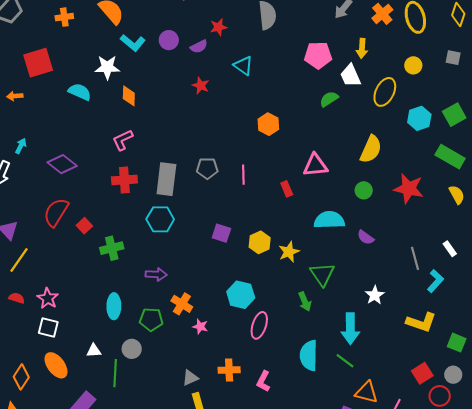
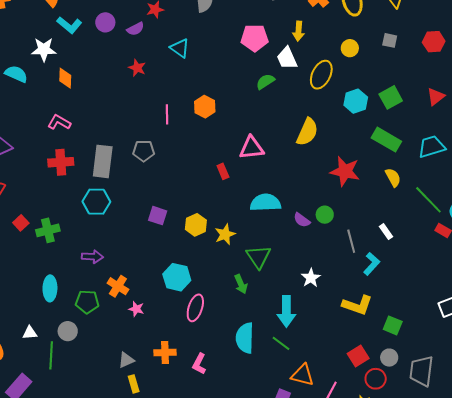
pink L-shape: (123, 140) -> (59, 122), turned 55
pink line: (243, 175) -> (167, 114), moved
green circle: (364, 190) -> (325, 215), moved
red square: (84, 226) -> (21, 223), moved

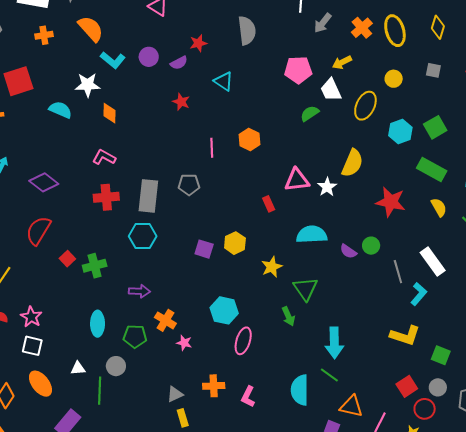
yellow arrow: (298, 31) -> (342, 62), turned 60
yellow hexagon: (196, 225) -> (235, 243), moved
white rectangle: (386, 232) -> (433, 262), size x1.8
white star: (311, 278) -> (327, 187), moved
cyan semicircle: (245, 338) -> (300, 390), moved

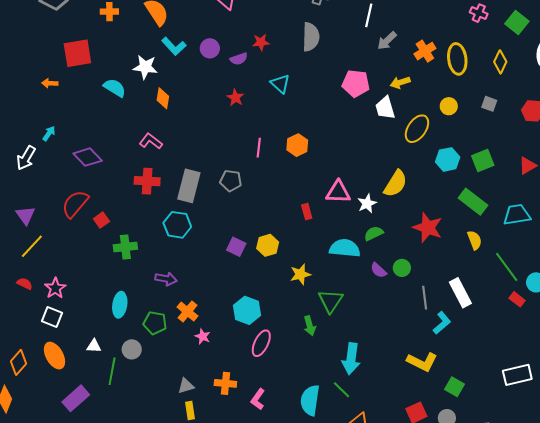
green semicircle: (310, 114) -> (374, 233), moved
red square: (67, 259) -> (101, 220), moved

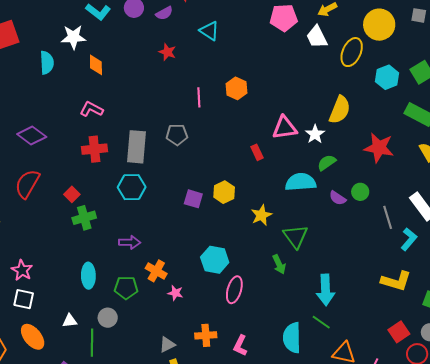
cyan semicircle: (115, 88) -> (47, 63), turned 65
yellow circle: (449, 106) -> (379, 25), size x1.8
red square: (101, 220) -> (72, 194), moved

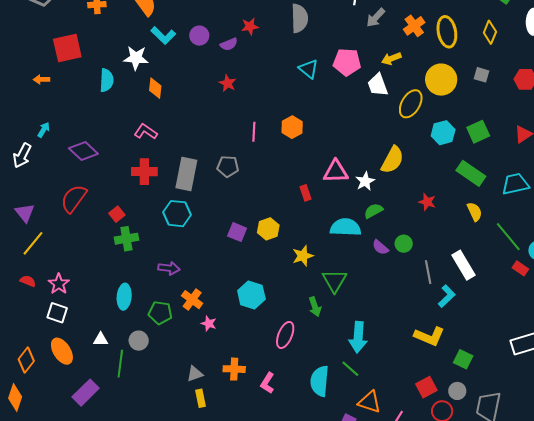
cyan triangle: (209, 31) -> (309, 69), moved
red star: (379, 148) -> (427, 202), size x0.6
pink ellipse: (234, 290) -> (285, 335), moved

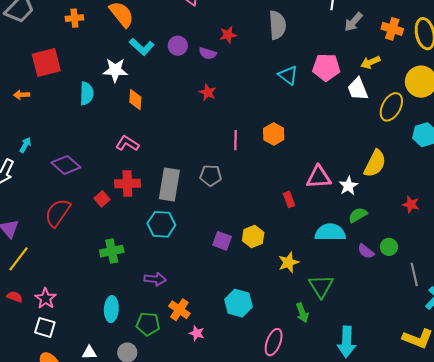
orange cross: (414, 26) -> (392, 29), turned -35
purple semicircle: (229, 44) -> (208, 53), turned 42
red square: (117, 214) -> (102, 199), moved

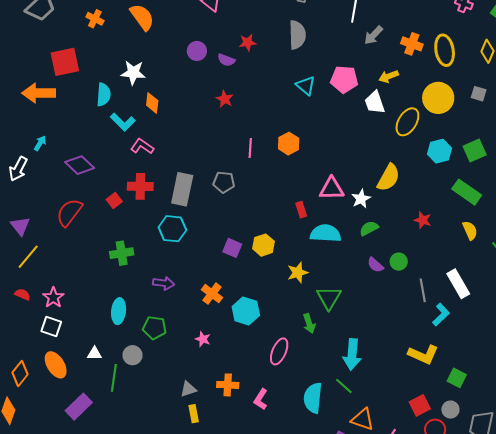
orange cross: (74, 18) -> (95, 19), turned 30
cyan L-shape: (142, 47) -> (123, 122), moved
orange arrow: (22, 95) -> (39, 93), size x2.0
cyan semicircle: (330, 232) -> (325, 233), moved
orange cross: (179, 310) -> (212, 294), moved

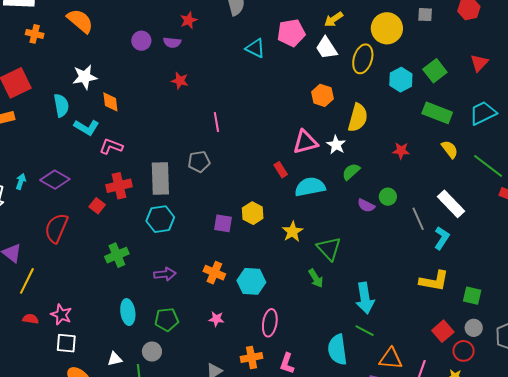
cyan arrow: (40, 143) -> (21, 182), moved
orange hexagon: (289, 144) -> (322, 95), moved
pink ellipse: (279, 351) -> (270, 323), moved

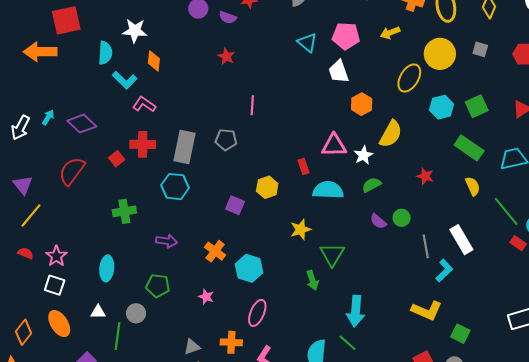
white trapezoid: (326, 48) -> (339, 72), moved
yellow hexagon: (253, 213) -> (267, 187), moved
cyan ellipse: (128, 312) -> (107, 268), moved

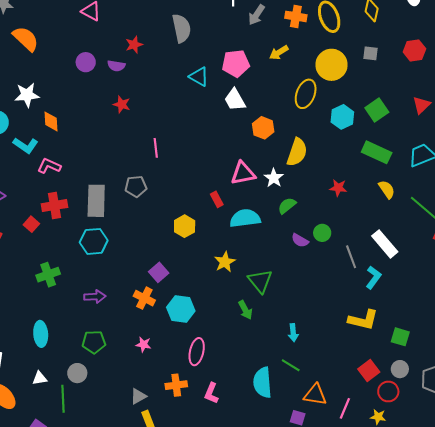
purple square: (235, 205) -> (159, 272), moved, turned 36
cyan arrow: (356, 311) -> (293, 333), size x0.6

